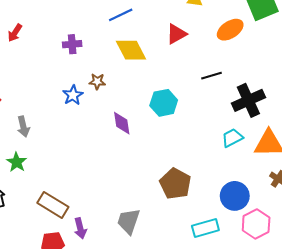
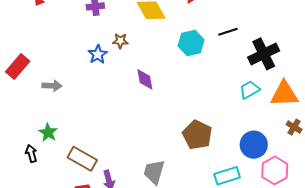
cyan hexagon: (164, 103) -> (191, 43), moved
gray arrow: (23, 127) -> (52, 86), turned -72
green star: (17, 162) -> (48, 132), moved

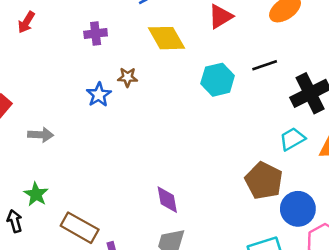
purple diamond: (145, 79) -> (167, 200), moved
brown pentagon: (197, 135) -> (264, 181), moved

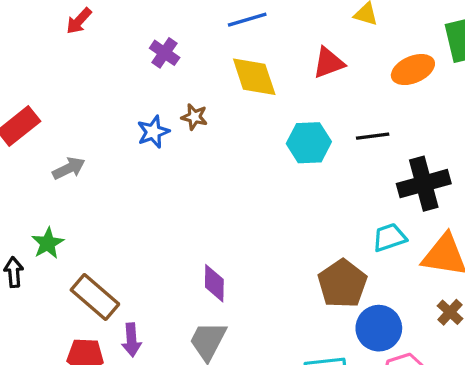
purple cross: (96, 34) -> (165, 53), turned 30
gray arrow: (41, 135) -> (69, 168), turned -40

